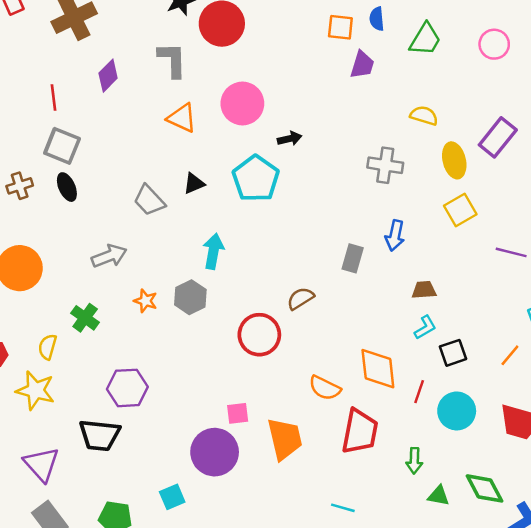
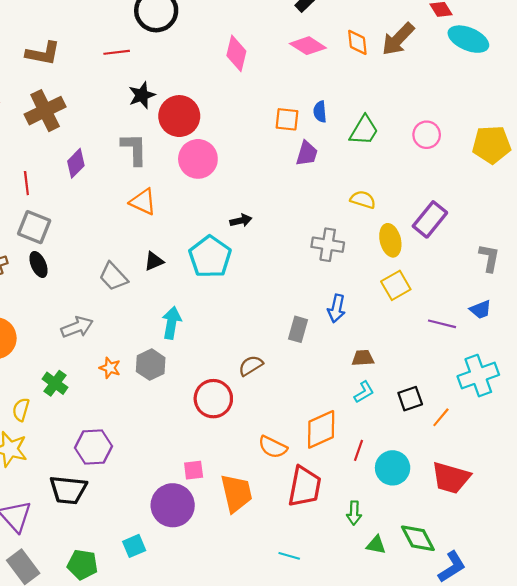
pink circle: (242, 103) -> (198, 159), moved
black square: (453, 353) -> (410, 399), moved
orange diamond: (378, 369) -> (321, 429), turned 72

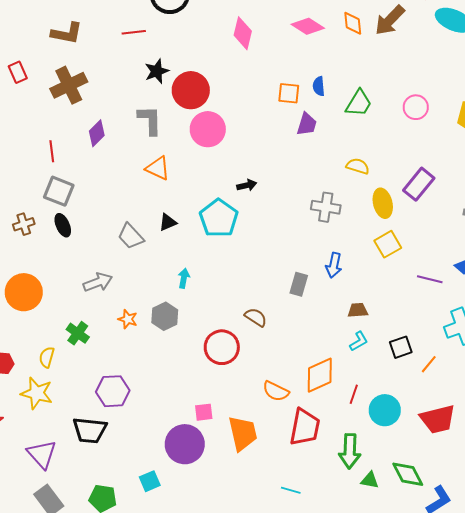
cyan arrow: (172, 323) -> (184, 278), size x0.7
brown semicircle: (251, 366) -> (256, 317), turned 65
red trapezoid: (451, 478) -> (438, 419), turned -30
green arrow: (354, 513) -> (350, 451), size x1.6

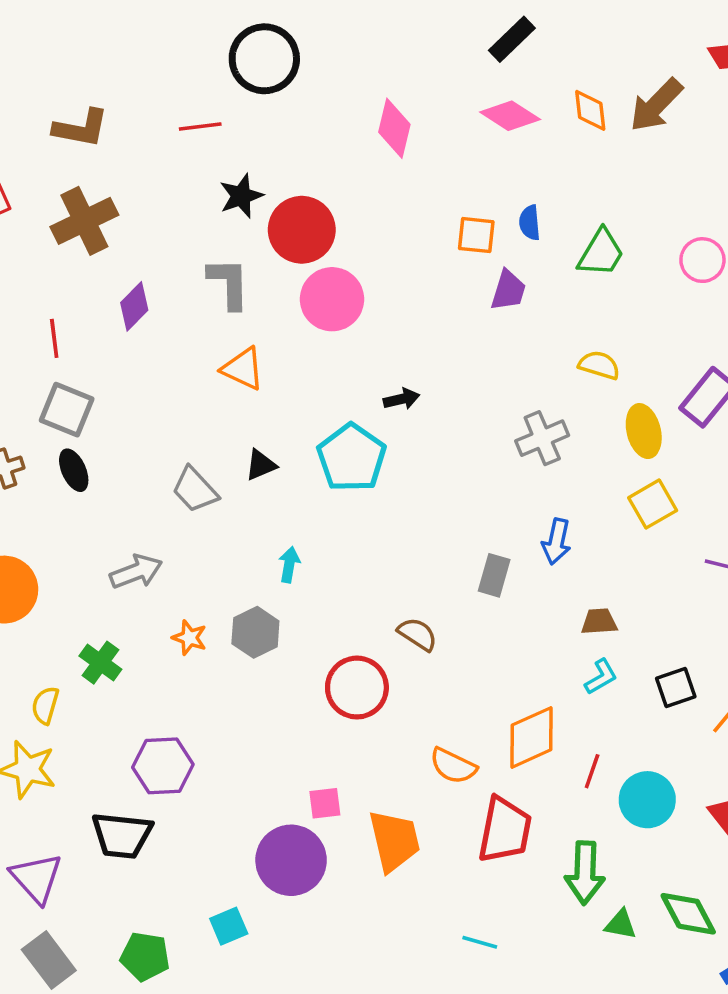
gray cross: (326, 207) -> (542, 438), turned -32

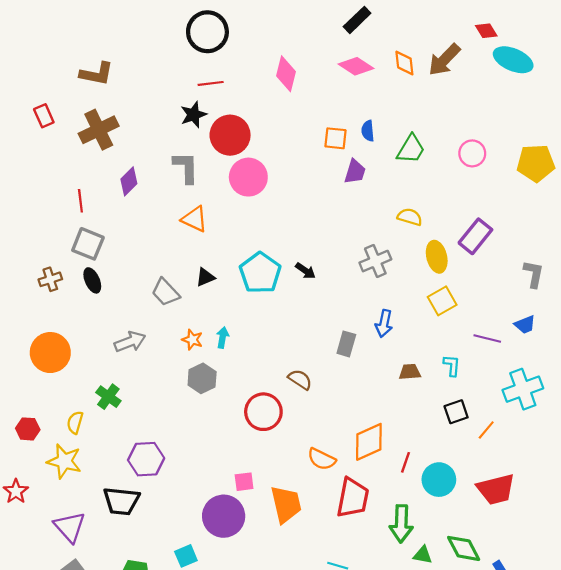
red line: (200, 126) -> (211, 83), moved
black arrow: (401, 399) -> (305, 271), moved, turned 48
orange star: (190, 638) -> (192, 340), moved
cyan L-shape: (601, 677) -> (452, 365), moved, turned -55

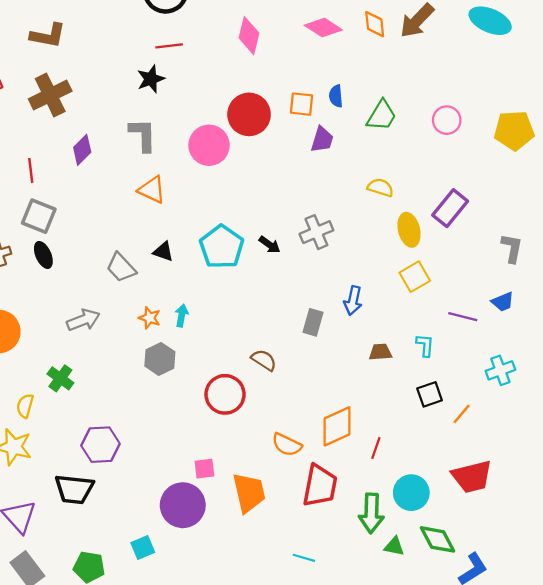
red circle: (230, 135) -> (249, 114), moved
gray cross: (375, 261) -> (316, 232), moved
black triangle: (205, 277) -> (163, 252), turned 42
cyan cross: (523, 389) -> (500, 370), size x0.7
cyan circle: (439, 480) -> (411, 493), moved

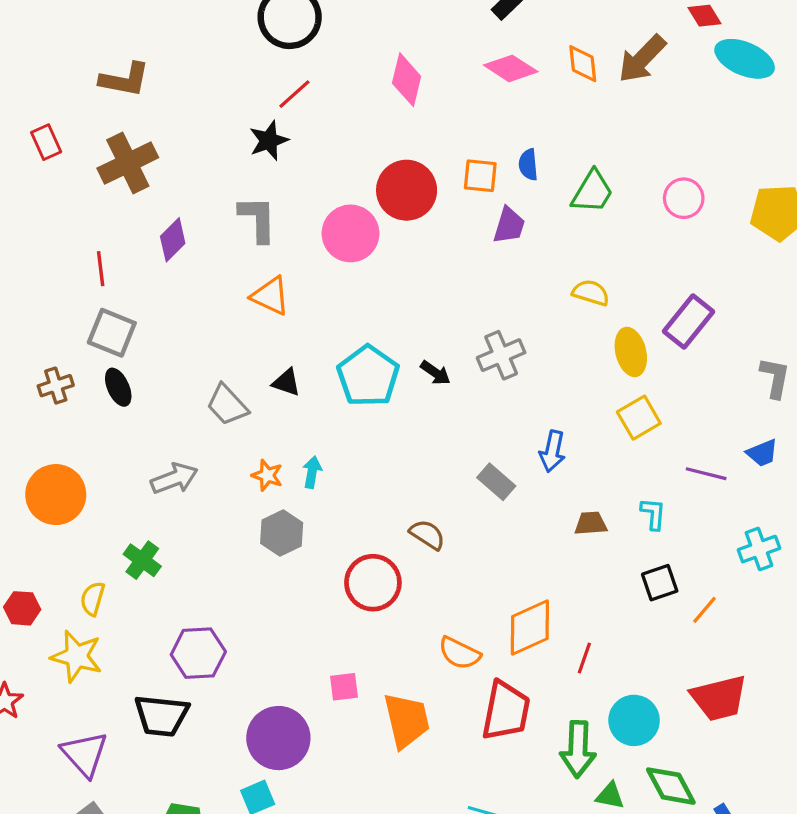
red line: (169, 46) -> (294, 94), turned -35
gray rectangle: (313, 322) -> (496, 482), turned -65
purple circle: (183, 505) -> (278, 738), moved

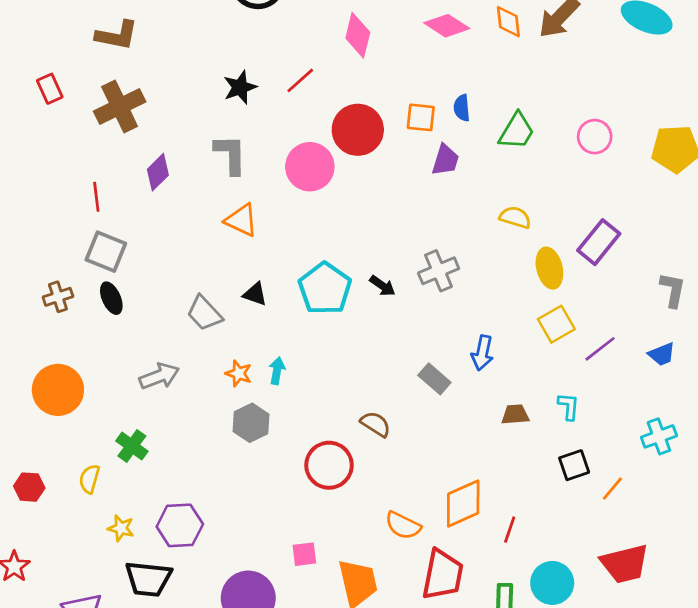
red line: (294, 94) -> (300, 80), moved
purple line: (706, 474) -> (600, 349), moved, turned -52
yellow star: (77, 656) -> (121, 528), moved, size x0.6

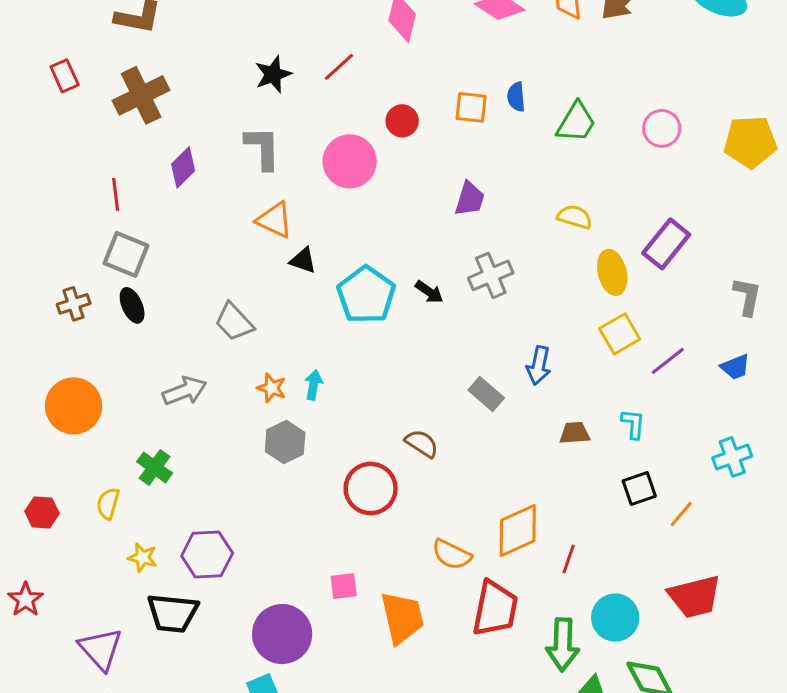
red circle: (358, 130) -> (402, 121), size x0.6
purple trapezoid: (445, 160) -> (470, 199), moved
black triangle: (255, 294) -> (303, 260), moved

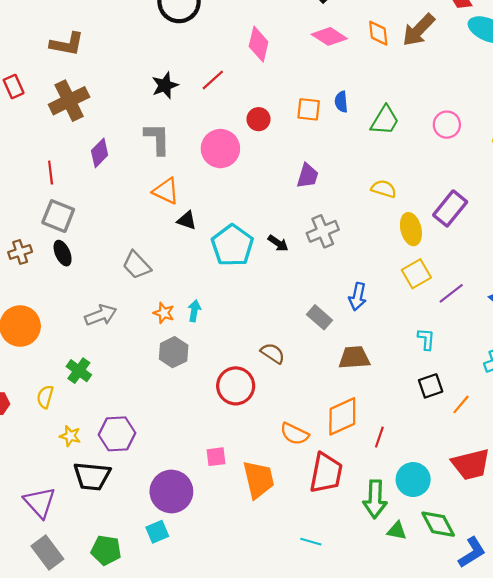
brown trapezoid: (575, 433) -> (354, 358), moved, size x1.4

